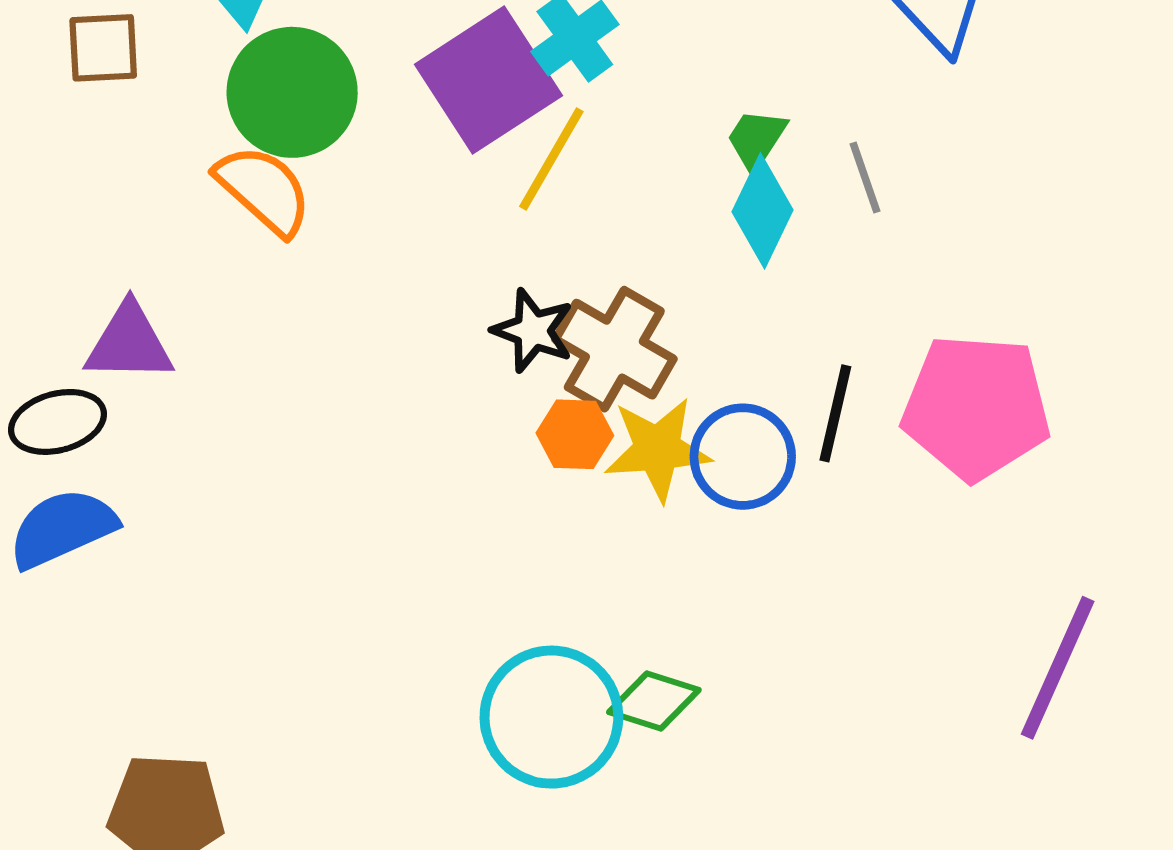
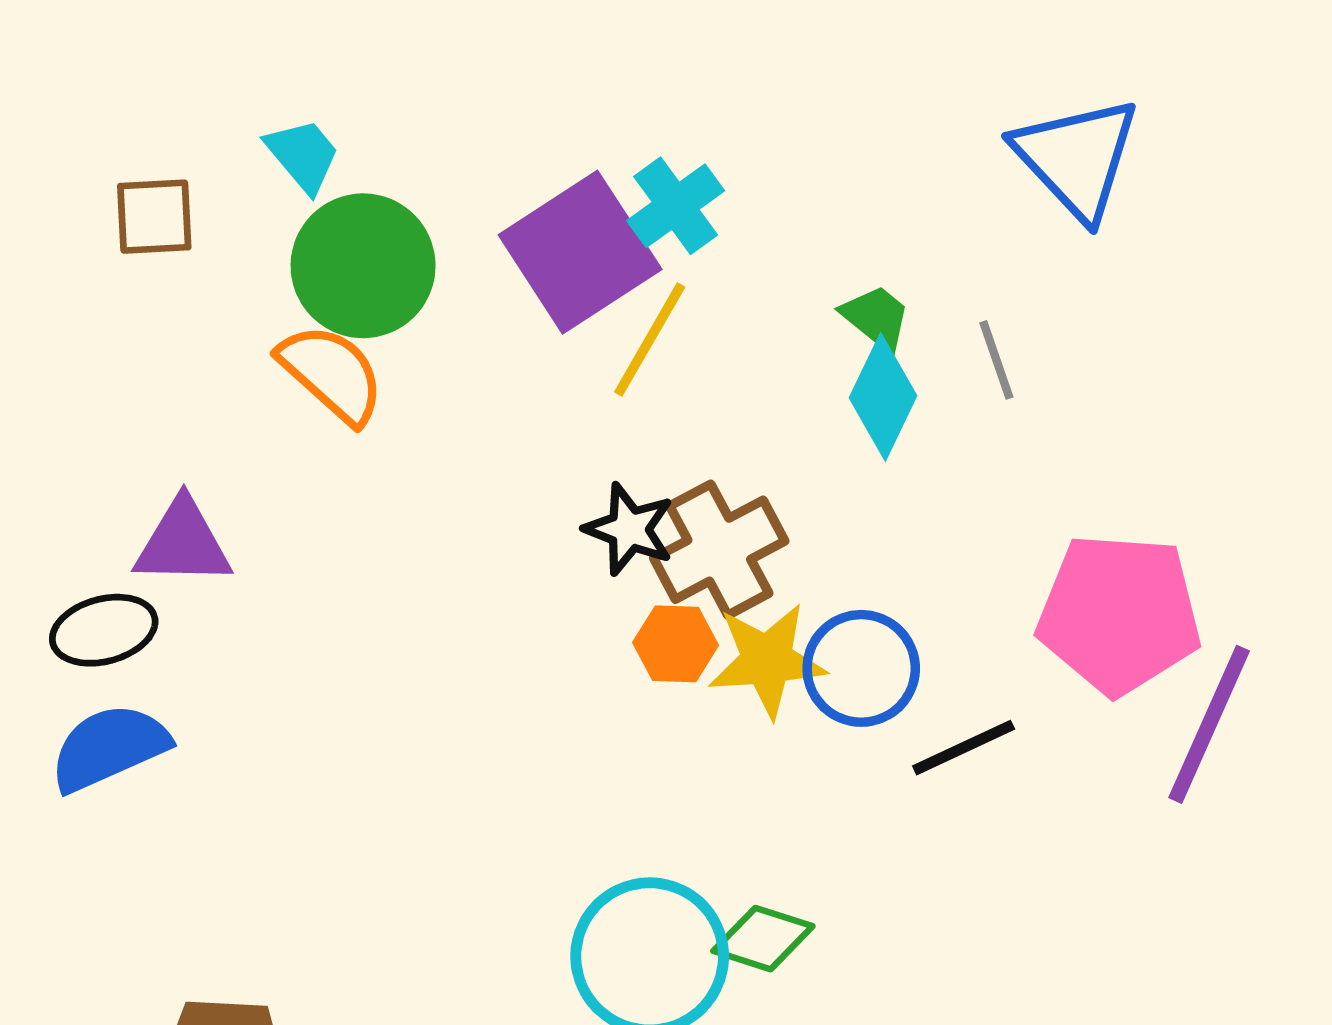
green trapezoid: (756, 139) -> (876, 318), turned 96
brown cross: (614, 349) -> (719, 550), turned 32
black line: (835, 413) -> (964, 748), moved, turned 52
purple line: (1058, 668) -> (1209, 724), moved

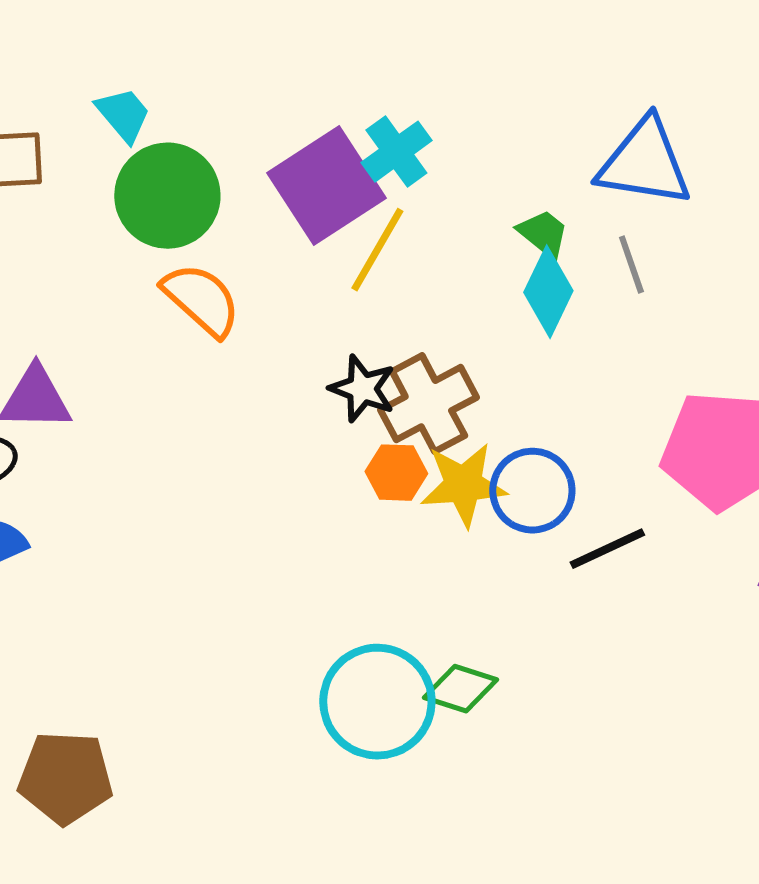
blue triangle: (1077, 158) -> (644, 163), moved, turned -38
orange semicircle: (332, 374) -> (201, 300), moved

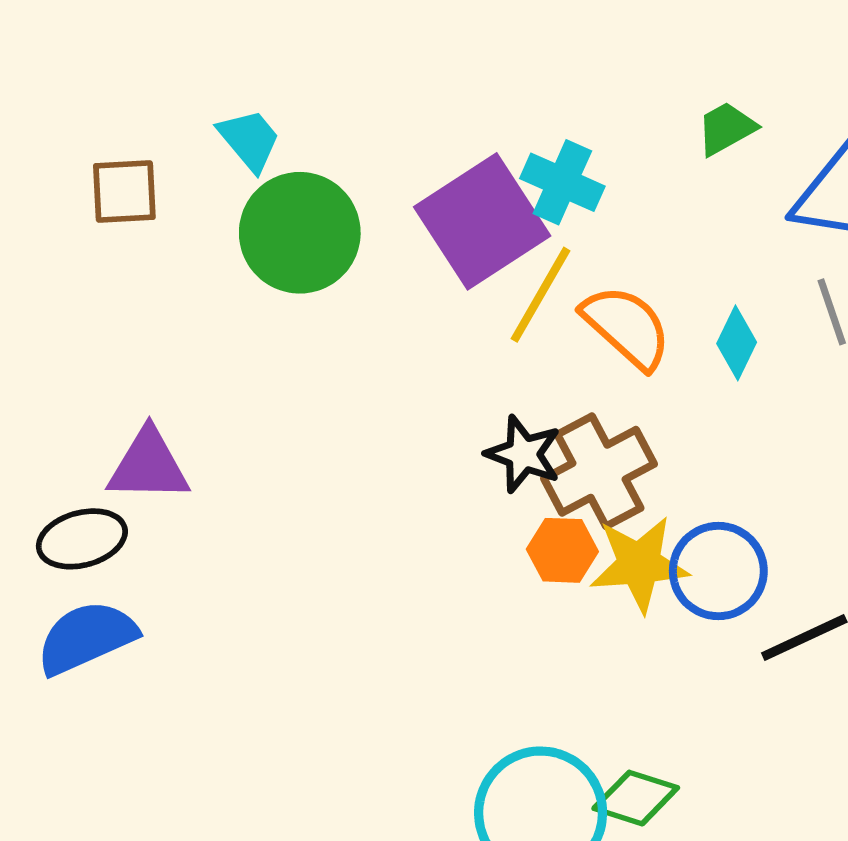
cyan cross: (396, 152) -> (562, 182), turned -30
green trapezoid: (543, 234) -> (726, 128), moved, turned -68
cyan diamond: (548, 292) -> (737, 343), size x0.7
orange semicircle: (201, 300) -> (627, 327), moved

